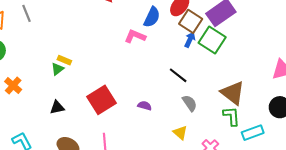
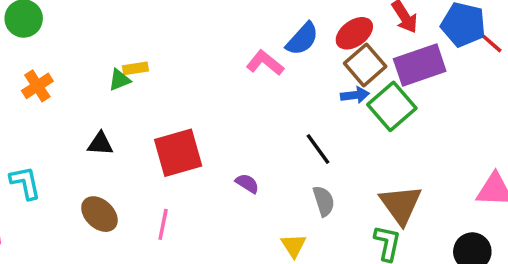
blue arrow: (190, 40) -> (355, 95), turned 42
yellow rectangle: (64, 60) -> (135, 68), turned -48

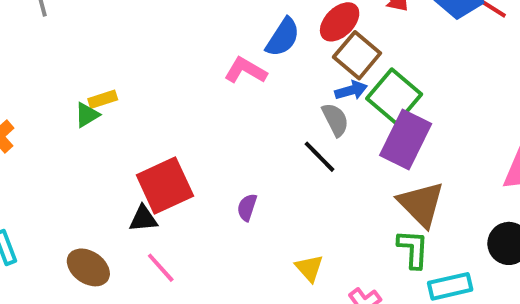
purple rectangle: (420, 65) -> (406, 139), moved, turned -36
black triangle: (100, 144) -> (143, 219), moved
purple semicircle: (247, 183) -> (247, 207), turned -95
gray semicircle: (324, 201) -> (335, 120), moved
pink line: (163, 224) -> (161, 268), turned -44

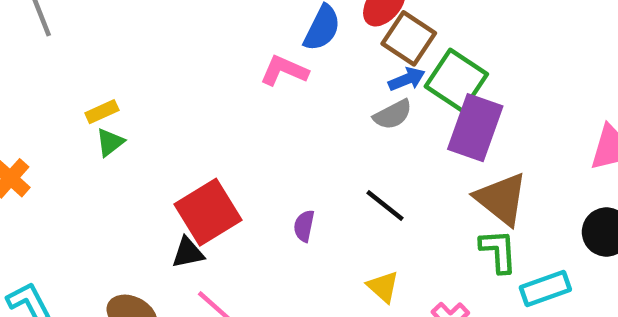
yellow rectangle: (103, 99) -> (102, 112), moved
gray semicircle: (335, 120) -> (393, 115), turned 96
black line: (320, 157) -> (385, 205), moved

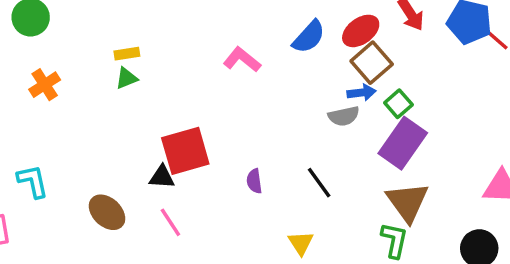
pink L-shape: (284, 71) -> (242, 60), moved
green square: (456, 80) -> (398, 104), size x0.6
purple semicircle: (304, 226) -> (254, 181), turned -35

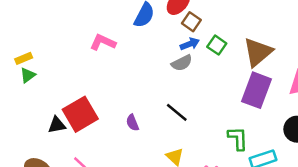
brown square: (372, 63) -> (191, 22), size x0.7
purple rectangle: (403, 143) -> (256, 90), moved
black triangle: (162, 177) -> (57, 125), moved
brown triangle: (407, 202) -> (258, 52), moved, turned 40

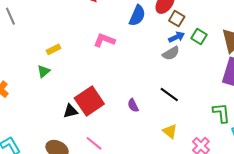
yellow rectangle: (24, 58) -> (54, 49), moved

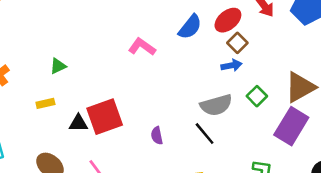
green square: (199, 37) -> (257, 96), moved
yellow rectangle: (54, 49) -> (45, 103), moved
gray semicircle: (171, 53) -> (216, 105), moved, size x1.4

